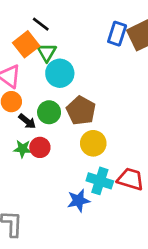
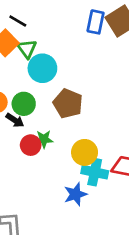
green circle: (49, 112) -> (24, 104), moved
yellow circle: (93, 143) -> (85, 152), moved
green star: (23, 149) -> (44, 139), moved

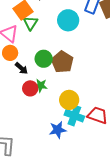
green triangle: (27, 49) -> (31, 23), moved
cyan circle: (42, 68) -> (68, 20), moved
green circle: (24, 104) -> (44, 59), moved

